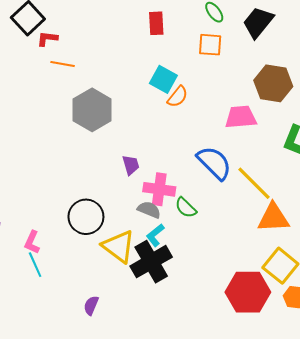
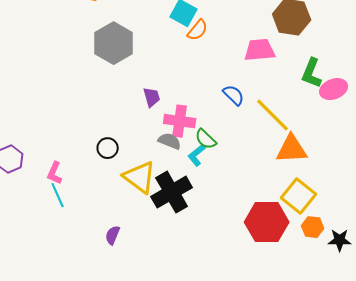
blue semicircle: (214, 163) -> (234, 95), size x0.6
black circle: (86, 217) -> (108, 148), size x0.6
cyan L-shape: (155, 235) -> (197, 155), moved

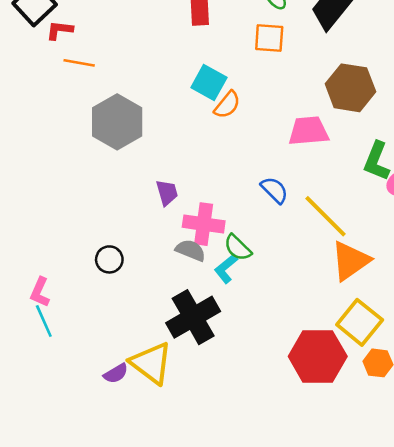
orange triangle: (292, 149) -> (350, 261), turned -32
yellow triangle: (140, 177) -> (151, 363), moved
purple semicircle: (113, 235) -> (116, 373), turned -144

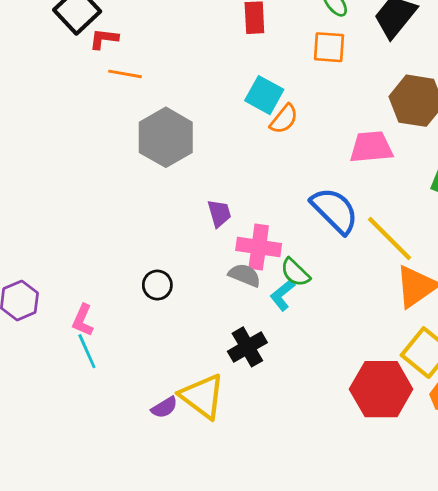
blue semicircle: (274, 190) -> (335, 210), size x1.6
black cross: (193, 317) -> (247, 347), size x0.7

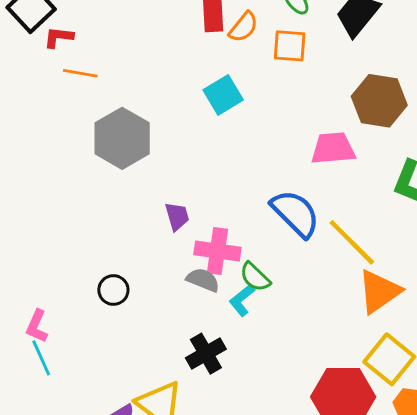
cyan square: (264, 95) -> (223, 95), turned 30
orange semicircle: (284, 119) -> (243, 27), moved

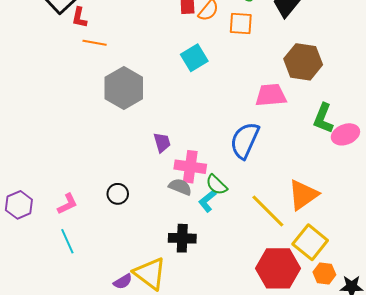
red L-shape: (59, 37) -> (79, 18), turned -85
blue semicircle: (295, 213) -> (245, 140), turned -111
yellow line: (352, 242) -> (268, 211), moved
pink L-shape: (37, 326) -> (67, 204), moved, turned -140
black cross: (206, 354) -> (182, 238), turned 32

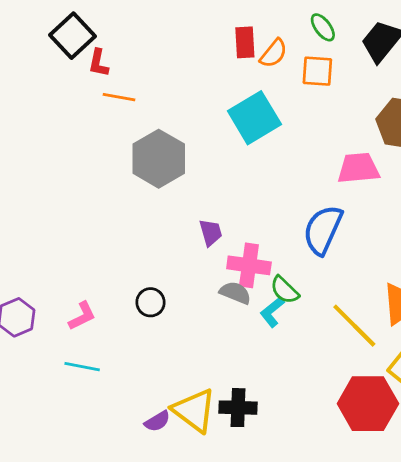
cyan square: (194, 58) -> (254, 118), size x1.4
black cross: (182, 238) -> (238, 408), moved
cyan line: (67, 241) -> (82, 367), turned -55

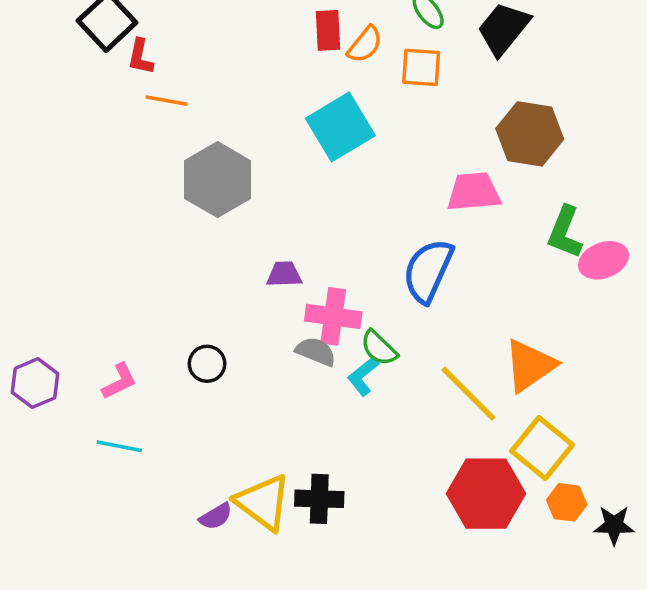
purple trapezoid: (211, 233) -> (284, 274), turned -76

